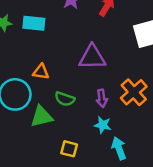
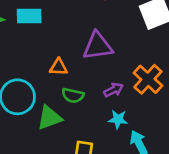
orange triangle: (41, 72) -> (59, 67), moved
purple arrow: (102, 98) -> (113, 90), turned -102

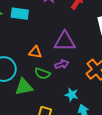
purple arrow: (113, 90) -> (62, 64), moved

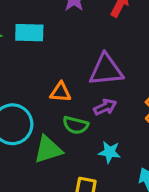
cyan star: (72, 95) -> (110, 152), moved

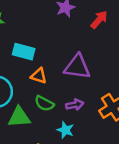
cyan rectangle: (29, 33) -> (24, 52), moved
purple arrow: (105, 107) -> (75, 105), moved

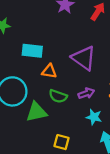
purple triangle: (77, 67) -> (84, 58), turned 36
cyan star: (65, 130) -> (94, 117), moved

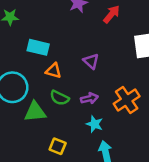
purple triangle: (84, 58) -> (91, 61), size x0.6

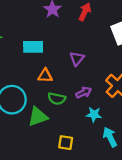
cyan rectangle: (38, 47) -> (33, 47), moved
purple triangle: (91, 61) -> (77, 59), turned 42

